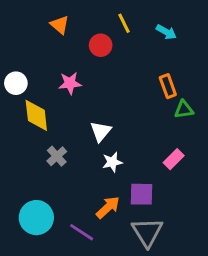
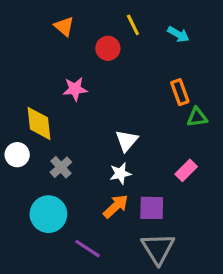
white circle: (16, 83) -> (17, 155), moved
white triangle: (101, 131) -> (127, 141), moved
orange arrow: (108, 207) -> (116, 206), moved
cyan circle: (36, 218) -> (48, 214), moved

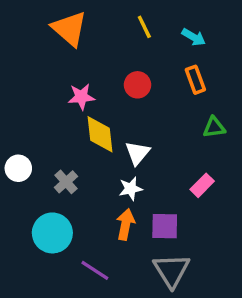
orange triangle: (64, 26) -> (69, 29), size x1.6
red circle: (108, 48) -> (137, 85), moved
orange rectangle: (180, 92) -> (195, 80), moved
yellow diamond: (39, 123) -> (100, 134), moved
orange arrow: (116, 206) -> (126, 224), turned -36

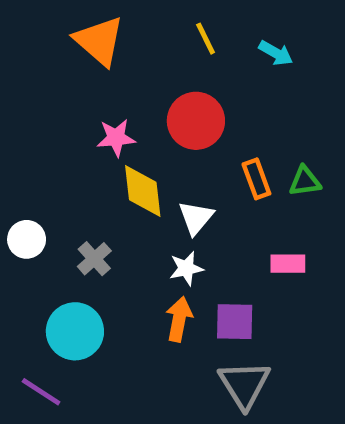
orange rectangle: (195, 80) -> (256, 179), moved
red circle: (137, 85) -> (196, 121), size x1.5
pink rectangle: (202, 185) -> (288, 264), turned 45
purple line: (95, 270) -> (41, 392), moved

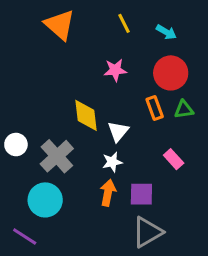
red circle: (196, 121) -> (171, 73), moved
pink star: (116, 138) -> (115, 70), moved
gray cross: (94, 259) -> (57, 156), size x1.6
pink rectangle: (288, 264) -> (174, 159), turned 48
gray triangle: (244, 385) -> (147, 232), turned 32

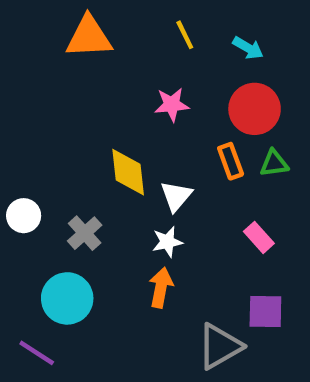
orange triangle: (60, 25) -> (89, 37), turned -44
gray cross: (57, 156) -> (85, 233), size x0.7
purple square: (141, 194) -> (265, 311), moved

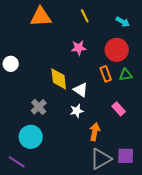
cyan arrow: (248, 48) -> (123, 22), moved
white triangle: (176, 196) -> (81, 90), turned -35
white circle: (24, 216) -> (11, 64), moved
orange arrow: (161, 288) -> (95, 132), moved
purple square: (265, 311) -> (126, 156), moved

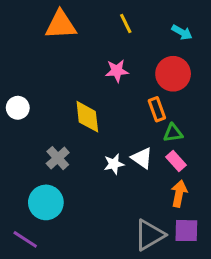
white circle: (11, 64) -> (18, 108), moved
green triangle: (126, 75) -> (173, 133), moved
white triangle: (81, 90) -> (142, 158), moved
orange arrow: (95, 132) -> (179, 194), moved

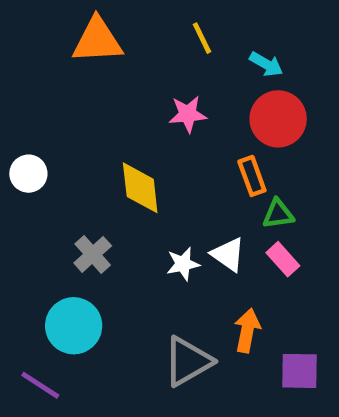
cyan arrow: (182, 32) -> (266, 64), moved
orange arrow: (179, 194) -> (247, 330), moved
gray triangle: (149, 235) -> (188, 361), moved

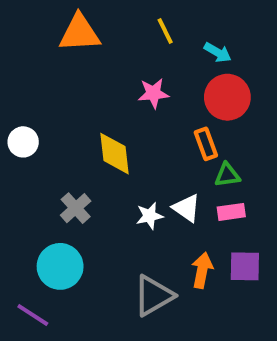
pink rectangle: (283, 259) -> (231, 212), turned -56
purple square: (300, 371) -> (245, 266), moved

